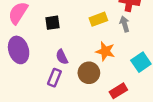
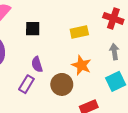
gray arrow: (125, 24) -> (114, 52), moved

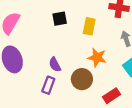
black square: (33, 29) -> (60, 19), moved
yellow rectangle: (79, 32) -> (89, 26), turned -56

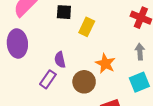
black square: (60, 19) -> (64, 12), moved
yellow rectangle: (89, 26) -> (87, 27), moved

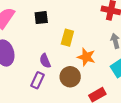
yellow rectangle: (87, 27) -> (67, 38), moved

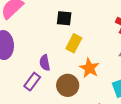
black square: (41, 18) -> (64, 18), moved

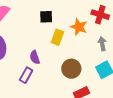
orange star: (89, 68) -> (79, 27), moved
brown circle: (68, 85) -> (71, 69), moved

